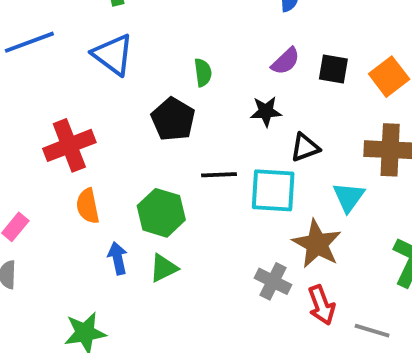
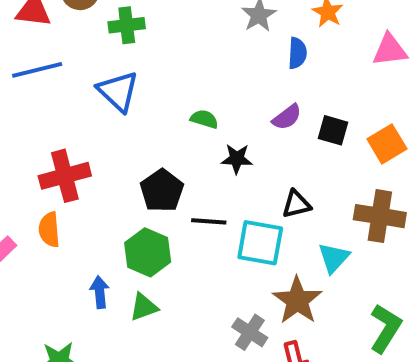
green semicircle: (203, 72) -> (204, 119), turned -72
black star: (266, 111) -> (237, 159), moved
black pentagon: (173, 119) -> (162, 191), moved
orange semicircle: (88, 206) -> (49, 230), moved

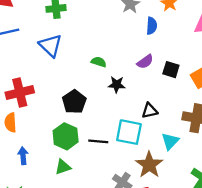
black line: (209, 221) -> (98, 141), moved
blue arrow: (100, 292) -> (23, 156), moved

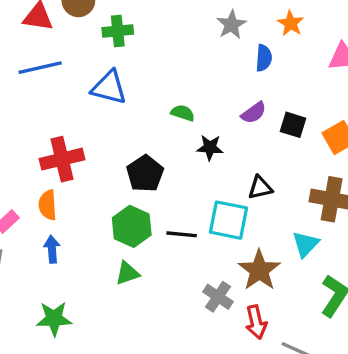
blue triangle: (50, 46) -> (109, 88), turned -30
cyan triangle: (170, 141) -> (306, 244), moved
blue arrow: (23, 156) -> (52, 249), moved

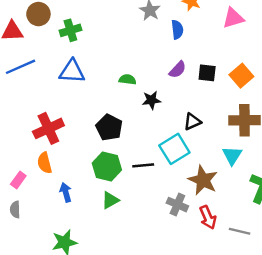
cyan square: (228, 220) -> (174, 149), turned -32
blue arrow: (52, 249) -> (66, 192), moved

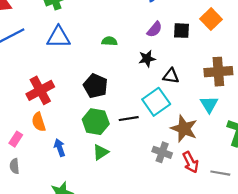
orange square: (241, 76) -> (211, 19), moved
black star: (151, 100) -> (147, 59), moved
black triangle: (192, 122) -> (171, 76), turned 35

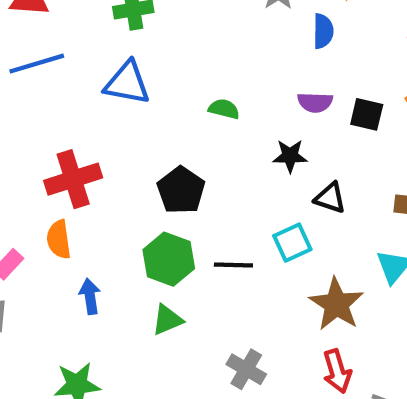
purple semicircle: (155, 29) -> (315, 102), turned 42
cyan square: (156, 102) -> (292, 243), size x0.7
gray cross: (162, 152) -> (246, 369), moved

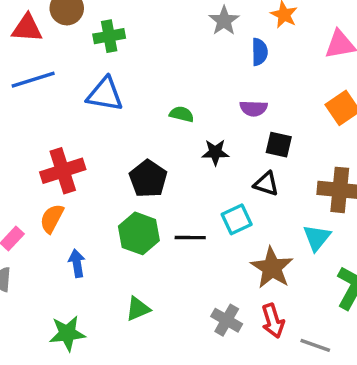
black square: (367, 114) -> (279, 145), moved
black star: (290, 156) -> (215, 152), moved
orange semicircle: (59, 239) -> (52, 218), turned 36
green triangle: (167, 320) -> (138, 309), moved
gray cross: (246, 369) -> (227, 320), moved

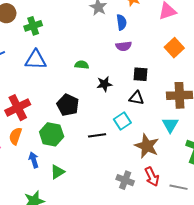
purple semicircle: (254, 108) -> (124, 46), moved
green hexagon: (139, 233) -> (52, 134), moved
green triangle: (138, 309) -> (57, 172), moved

